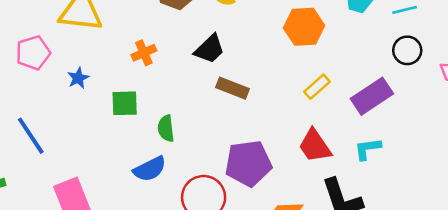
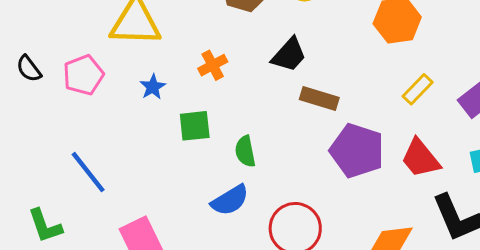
blue star: (78, 78) -> (153, 87), moved
purple pentagon: (248, 163) -> (357, 151), moved, turned 30

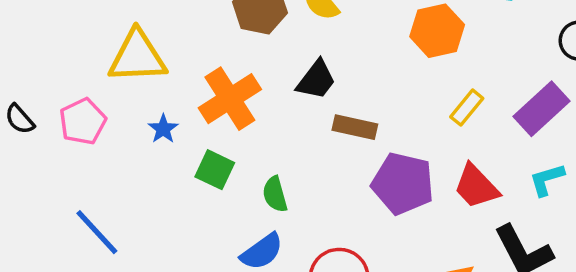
orange cross: (213, 65) -> (230, 99), size x1.8
green square: (195, 126) -> (215, 170), turned 36

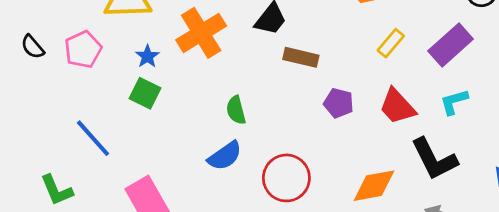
green square: (215, 170) -> (145, 93), moved
purple pentagon: (403, 183) -> (339, 103), size x0.6

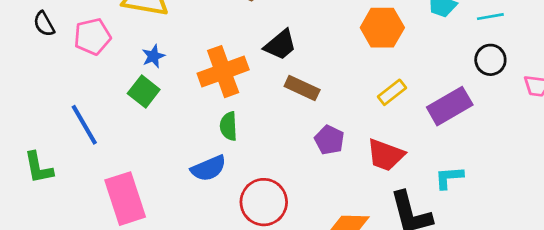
orange cross: (201, 33) -> (223, 72), moved
cyan L-shape: (454, 102) -> (449, 178), moved
red trapezoid: (397, 106) -> (386, 155), turned -39

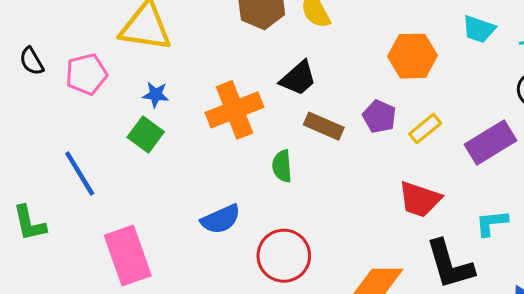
blue star: (153, 56) -> (156, 95), turned 30
green semicircle: (229, 126) -> (282, 166), moved
purple pentagon: (329, 140) -> (379, 117), moved

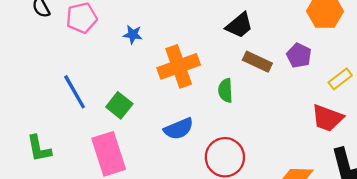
orange cross: (234, 110) -> (179, 66), moved
yellow rectangle: (425, 129) -> (340, 79), moved
green square: (146, 135) -> (119, 105), moved
green L-shape: (29, 223) -> (39, 148), moved

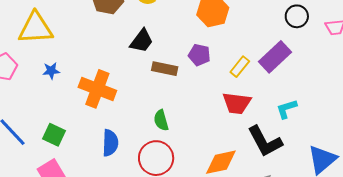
orange cross: (179, 66) -> (97, 89), turned -36
green semicircle: (225, 90) -> (161, 120), moved
blue semicircle: (179, 129) -> (110, 143), turned -52

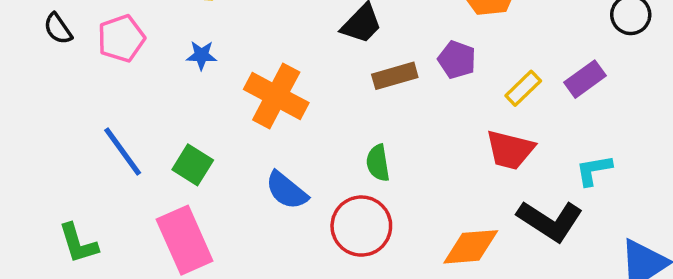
purple rectangle: (275, 57) -> (585, 79), size x0.7
brown rectangle: (165, 69) -> (395, 76), turned -35
black L-shape: (265, 141) -> (550, 221), turned -36
blue semicircle: (110, 143) -> (287, 190), turned 120

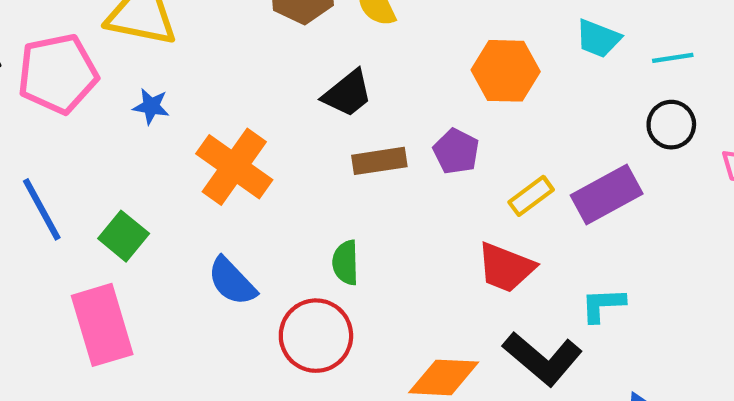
pink pentagon: (121, 38) -> (58, 74), size x1.4
purple rectangle: (585, 79) -> (607, 194), size x1.4

